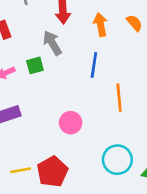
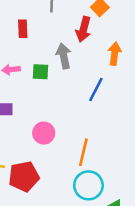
orange line: (119, 98) -> (83, 152), moved
pink circle: (71, 123) -> (44, 133), moved

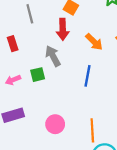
orange arrow: (115, 54) -> (94, 42), turned 144

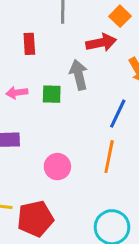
red arrow: (63, 29) -> (101, 43), turned -115
orange line: (92, 130) -> (109, 157), moved

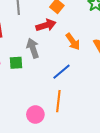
blue line: (118, 114) -> (61, 72), turned 30
pink circle: (57, 167) -> (35, 114), moved

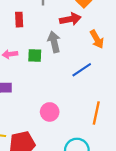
orange line: (58, 101) -> (96, 113), moved

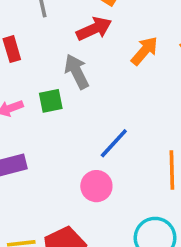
orange arrow: (97, 39) -> (145, 51), turned -96
blue line: (82, 70) -> (114, 143), moved

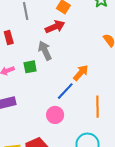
orange arrow: (145, 51) -> (81, 73), moved

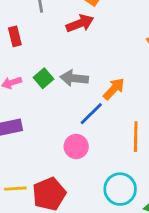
gray arrow: (45, 51) -> (74, 78), moved, turned -60
green square: (30, 67) -> (43, 78), turned -32

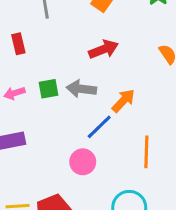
red arrow: (80, 23) -> (104, 49), moved
green square: (43, 78) -> (49, 89), turned 30

